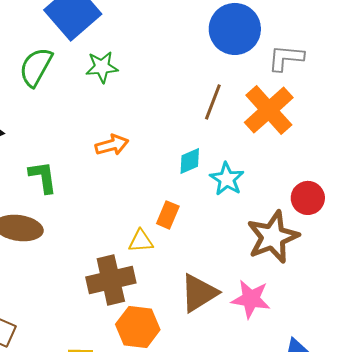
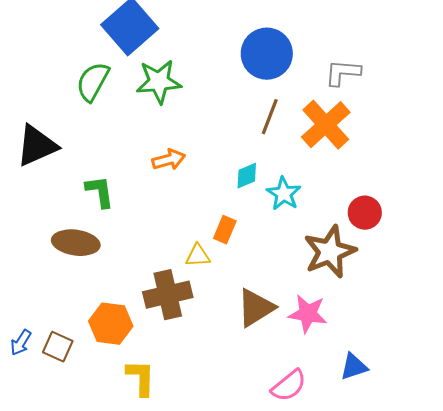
blue circle: (235, 29) -> (267, 54), moved
green star: (102, 67) -> (159, 82), size x1.4
orange hexagon: (138, 327) -> (111, 324), moved

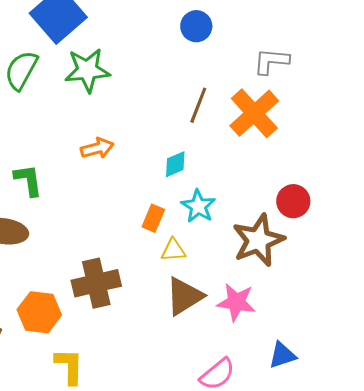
blue circle: (267, 54) -> (196, 26), moved, size x0.6
cyan star: (284, 194) -> (198, 206), moved
yellow triangle: (198, 256) -> (173, 250), moved

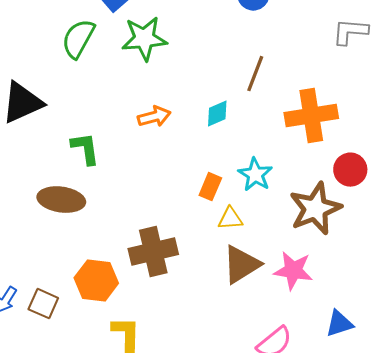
gray L-shape: (271, 61) -> (350, 32), moved
orange cross: (254, 113) -> (311, 116), moved, turned 33
cyan diamond: (175, 164) -> (217, 114), moved

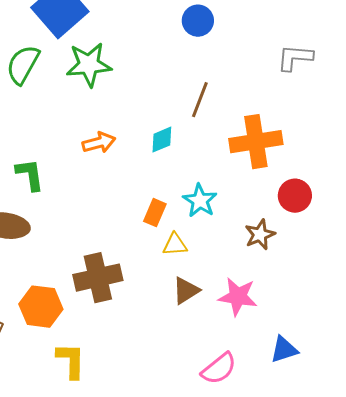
brown star: (315, 209) -> (260, 235), size x0.6
brown triangle: (241, 265) -> (186, 291), size x0.7

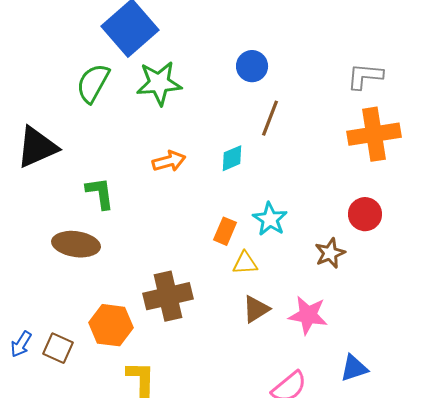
blue circle: (198, 21) -> (252, 66), moved
orange cross: (256, 142) -> (374, 134), moved

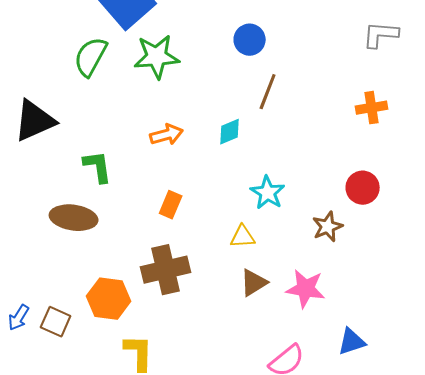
gray L-shape: (365, 76) -> (381, 35), moved
orange cross: (374, 134) -> (372, 108), size x0.6
orange rectangle: (225, 231) -> (171, 205), moved

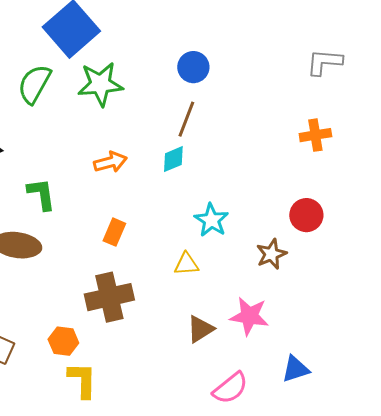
brown line: (268, 92) -> (186, 119), moved
brown triangle: (254, 283) -> (200, 329), moved
orange hexagon: (109, 299) -> (63, 341), moved, size x0.7

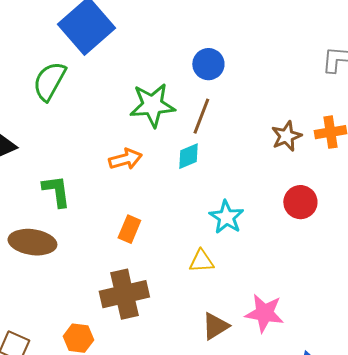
green star: (100, 84) -> (152, 105), moved
red circle: (306, 215) -> (300, 202), moved
brown star: (271, 254) -> (286, 136), moved

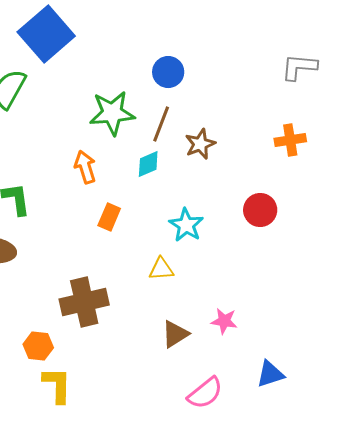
brown star: (286, 136) -> (200, 144), moved
orange arrow: (125, 159) -> (85, 167), turned -92
orange rectangle: (129, 229) -> (109, 217), moved
pink star: (264, 313) -> (224, 321), size x0.7

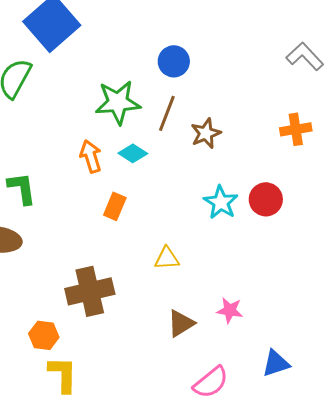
gray L-shape: (299, 67) -> (305, 56), turned 42
cyan diamond: (148, 164) -> (133, 153), moved, turned 56
cyan star: (186, 225) -> (221, 202), moved

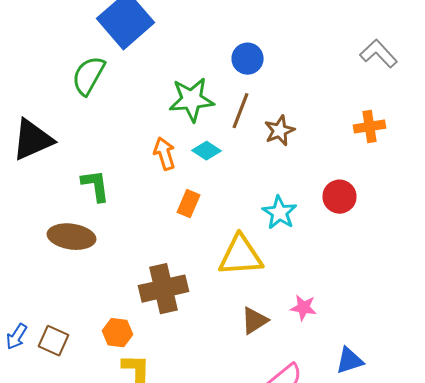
cyan star: (221, 202) -> (280, 213), moved
yellow triangle: (167, 258) -> (240, 256), size x1.8

